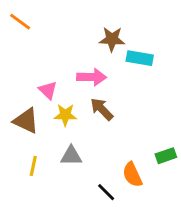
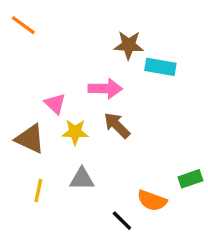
orange semicircle: (132, 175) -> (152, 201), turned -45

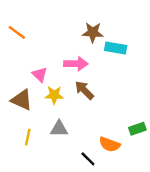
orange line: (23, 25) -> (17, 32), moved

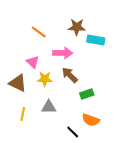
orange line: (17, 32) -> (39, 32), moved
green rectangle: (137, 129) -> (87, 94), moved

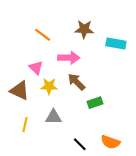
cyan rectangle: (96, 40) -> (116, 44), moved
orange semicircle: (91, 120) -> (110, 142), moved

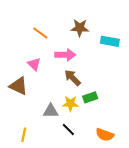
yellow star: (49, 86) -> (70, 104), moved
yellow line: (25, 125) -> (24, 135), moved
black line: (80, 144) -> (68, 130), moved

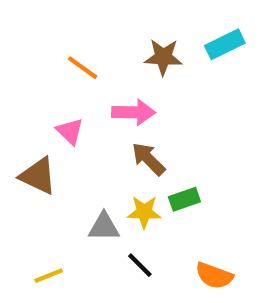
cyan rectangle: (110, 41) -> (225, 44), moved, turned -36
yellow line: (24, 135) -> (49, 276), turned 56

